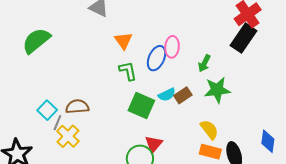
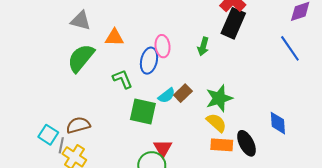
green semicircle: (36, 41) -> (81, 58), moved
orange triangle: (123, 41) -> (114, 38), moved, turned -42
green arrow: (204, 63) -> (203, 46), moved
green star: (217, 90) -> (219, 98), moved

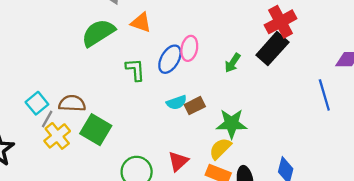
green square: (143, 112) -> (96, 130), moved
yellow semicircle: (216, 123) -> (220, 149), turned -105
red triangle: (163, 148) -> (178, 161), moved

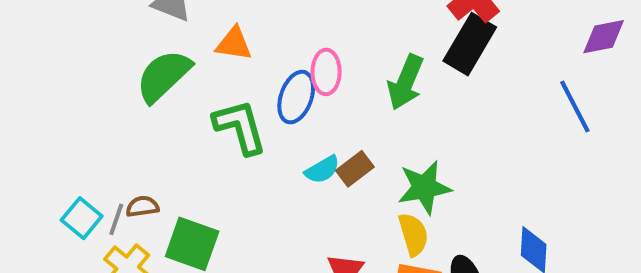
green arrow: (233, 63) -> (406, 82), size x1.5
green L-shape: (135, 70) -> (240, 127), size x1.4
brown semicircle: (72, 103) -> (142, 207), size x0.7
gray line: (47, 119) -> (116, 219), moved
yellow semicircle: (220, 149) -> (413, 234), turned 130

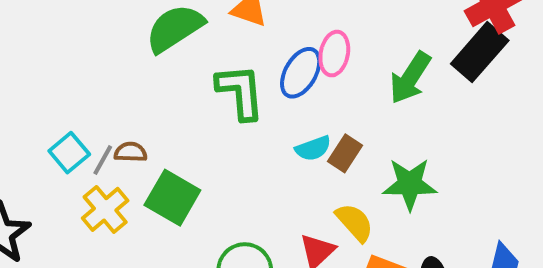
brown rectangle: (355, 169) -> (345, 153), turned -30
yellow semicircle: (413, 234) -> (355, 222), moved, turned -36

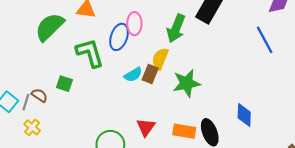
brown semicircle: (131, 152) -> (39, 95), turned 42
green square: (172, 198) -> (64, 84), moved, size x0.6
yellow cross: (105, 209) -> (32, 127), size x0.7
yellow semicircle: (355, 222) -> (160, 59), moved, turned -105

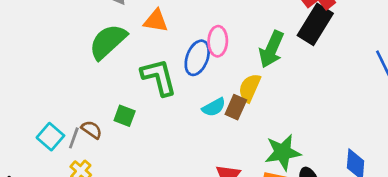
green star: (187, 83) -> (283, 152), moved

